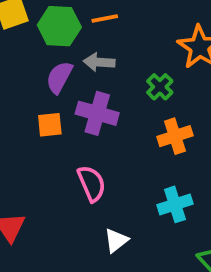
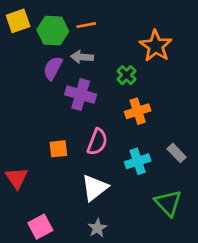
orange square: (50, 125) -> (58, 149), moved
pink semicircle: (92, 184) -> (97, 142), moved, turned 44
white triangle: (116, 240) -> (95, 188), size x1.5

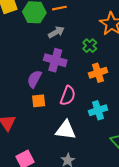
gray arrow: (82, 57) -> (56, 32), turned 147
purple semicircle: (53, 68) -> (34, 79), moved
white triangle: (95, 188) -> (66, 130), turned 45

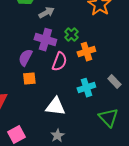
green cross: (90, 46) -> (71, 35), moved
pink semicircle: (68, 96) -> (59, 62), moved

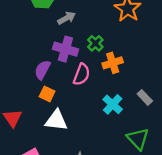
orange square: (29, 79) -> (47, 94), turned 32
cyan cross: (86, 88) -> (113, 104), turned -30
white triangle: (55, 107) -> (56, 120), moved

